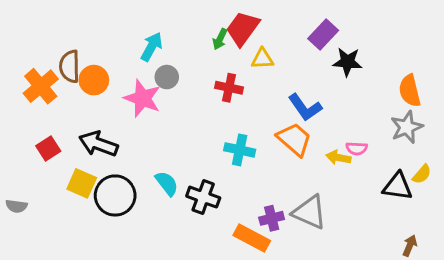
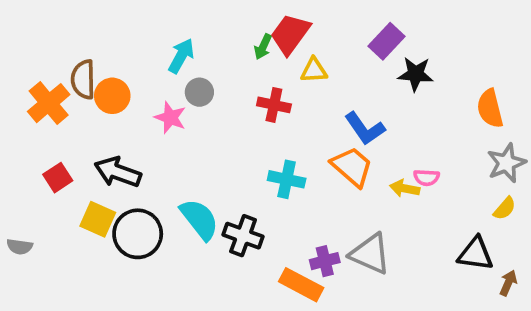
pink star: (142, 98) -> (170, 118), size x0.7
gray star: (407, 127) -> (506, 163), moved
cyan semicircle: (167, 183) -> (199, 219), size x1.4
black triangle: (398, 186) -> (476, 254), moved
brown arrow: (410, 246) -> (508, 283), moved

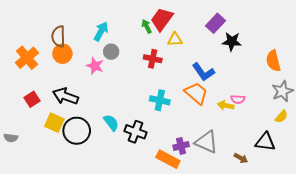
green arrow: (263, 47) -> (147, 26), turned 128
brown semicircle: (83, 79) -> (58, 36), moved
cyan semicircle: (199, 219) -> (111, 123), size x0.7
brown arrow: (508, 283) -> (241, 158), moved, turned 96

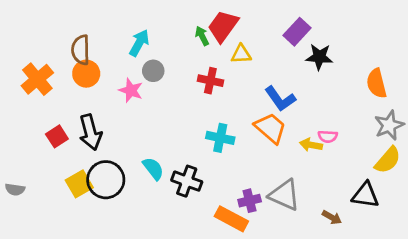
black arrow: (65, 96) -> (90, 132), turned -125
red square: (32, 99) -> (57, 136), moved
yellow semicircle: (281, 117) -> (388, 160), size x1.5
yellow square: (54, 123) -> (79, 184), moved, turned 36

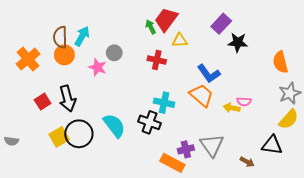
cyan arrow: (139, 43) -> (82, 36), moved
cyan semicircle: (153, 169) -> (114, 125), size x1.4
black cross: (187, 181) -> (150, 122), moved
gray triangle: (284, 195) -> (212, 145), turned 30

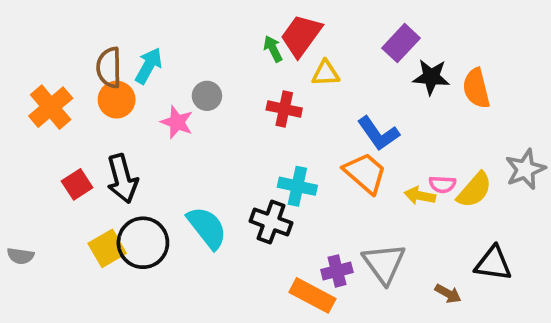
orange semicircle: (280, 62) -> (476, 88), moved
yellow semicircle: (289, 119) -> (474, 190), moved

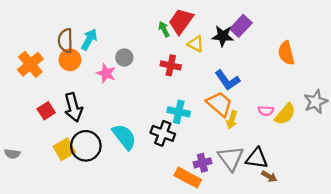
yellow triangle: (326, 73) -> (196, 44), turned 30
black star: (431, 77) -> (223, 36), moved
yellow arrow: (420, 196) -> (232, 120), moved, turned -84
black triangle: (493, 263) -> (257, 158), moved

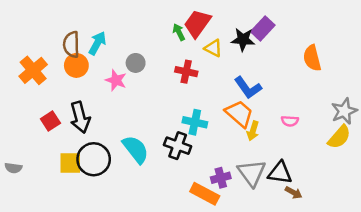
yellow semicircle: (285, 114) -> (339, 137), moved
yellow square: (64, 149) -> (70, 163), turned 30

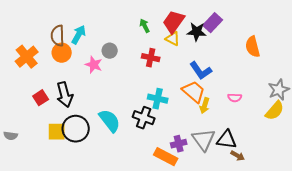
red trapezoid: (197, 23) -> (174, 22), moved

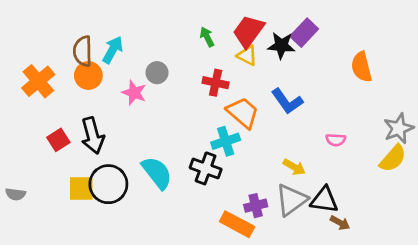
orange trapezoid: (194, 92) -> (243, 113), moved
cyan cross: (158, 99) -> (226, 141), turned -30
yellow arrow: (205, 106) -> (294, 167), moved, turned -77
gray triangle: (204, 140) -> (291, 200), turned 30

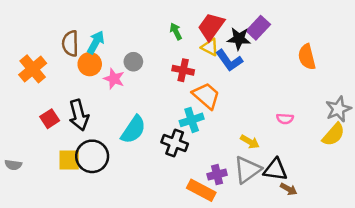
orange circle: (88, 76) -> (90, 64), moved
blue L-shape: (287, 101) -> (229, 60), moved
cyan semicircle: (157, 173) -> (133, 130), moved, turned 72

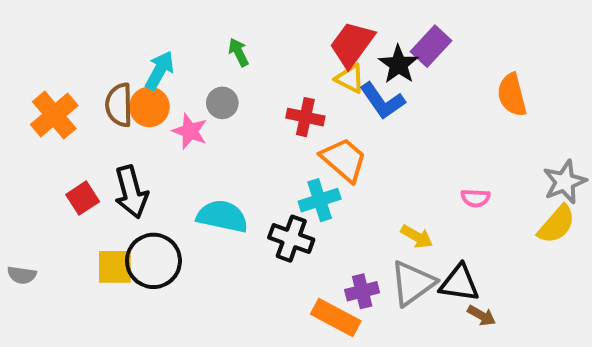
green arrow: (176, 31) -> (239, 52), moved
black star: (239, 39) -> (399, 64), turned 30
brown semicircle: (70, 44) -> (119, 105), moved
cyan semicircle: (133, 130) -> (222, 216), turned -112

